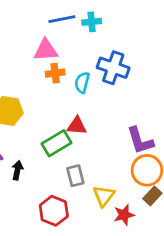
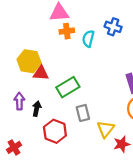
blue cross: (113, 68) -> (113, 27), size x0.7
red triangle: (77, 126) -> (41, 73), moved
red hexagon: (54, 211) -> (55, 131), moved

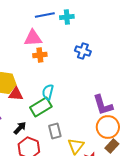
cyan semicircle: (88, 39) -> (48, 92), moved
black arrow: (37, 109) -> (20, 128), moved, turned 32

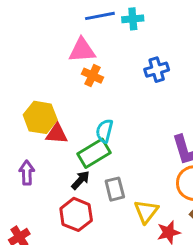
blue cross: (83, 51) -> (157, 70), turned -35
orange cross: (40, 55) -> (92, 76), turned 32
black arrow: (20, 128) -> (81, 180), moved

